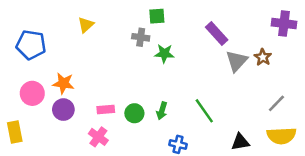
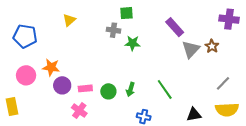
purple circle: (63, 110) -> (62, 85), moved

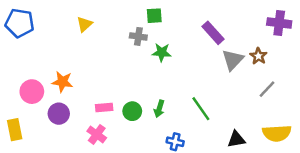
blue pentagon: (25, 36) -> (20, 23), moved
gray line: (223, 83) -> (267, 89), moved
purple circle: (62, 85) -> (59, 114), moved

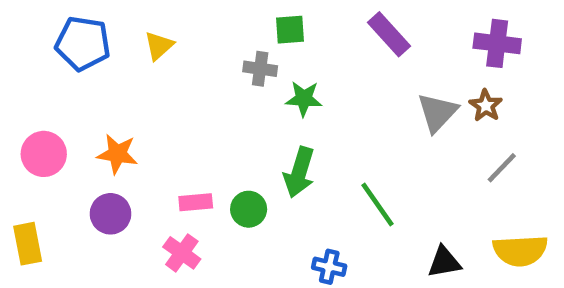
blue pentagon: (20, 23) -> (83, 43), moved
purple cross: (279, 23) -> (497, 43), moved
purple rectangle: (213, 33) -> (389, 34), moved
pink circle: (32, 92) -> (44, 154), moved
green arrow: (159, 109) -> (299, 172), moved, size x1.5

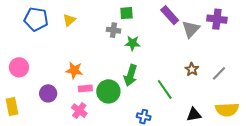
brown star: (486, 106) -> (192, 69), moved
gray triangle: (437, 112) -> (191, 29), moved
orange star: (117, 154) -> (74, 70), moved
green circle: (249, 209) -> (108, 91), size x1.5

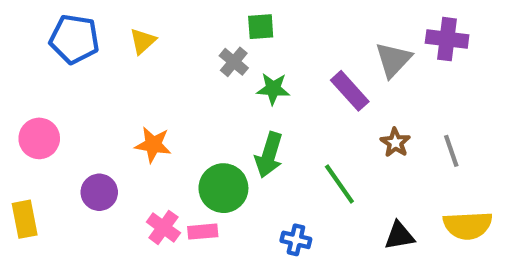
purple rectangle: (170, 15) -> (350, 91), moved
gray cross: (113, 30) -> (234, 62), turned 32
gray line: (219, 73) -> (451, 151), turned -63
pink rectangle: (85, 88) -> (203, 232), moved

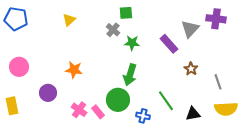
blue pentagon: (74, 39) -> (16, 19), moved
gray line: (451, 151) -> (218, 82), moved
green line: (339, 184) -> (166, 101), moved
green circle: (223, 188) -> (118, 100), moved
pink rectangle: (203, 232) -> (98, 112), turned 56

